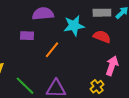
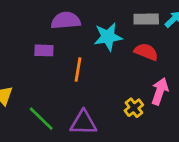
orange line: (52, 50) -> (78, 70), turned -30
yellow cross: (97, 87) -> (134, 108), moved

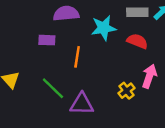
green line: (41, 119) -> (53, 88), moved

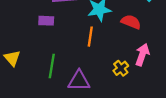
orange line: (77, 57) -> (90, 37), moved
green line: (53, 88) -> (52, 66), turned 55

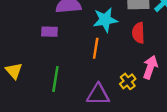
red semicircle: (131, 22) -> (138, 33), turned -114
purple triangle: (79, 81) -> (98, 94), moved

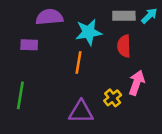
green line: (55, 79) -> (20, 95), moved

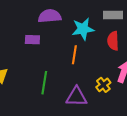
green line: (20, 95) -> (44, 83), moved

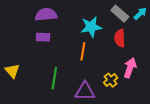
gray rectangle: (113, 15) -> (120, 14), turned 42
purple semicircle: (50, 16) -> (46, 15), moved

